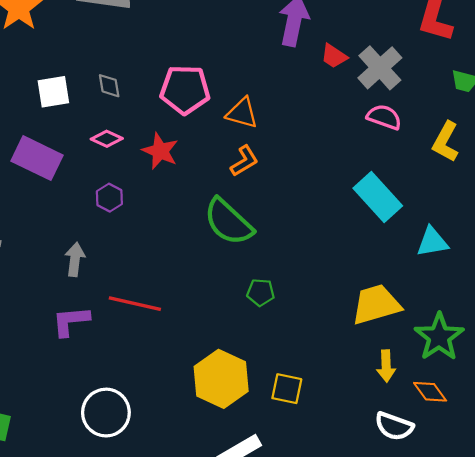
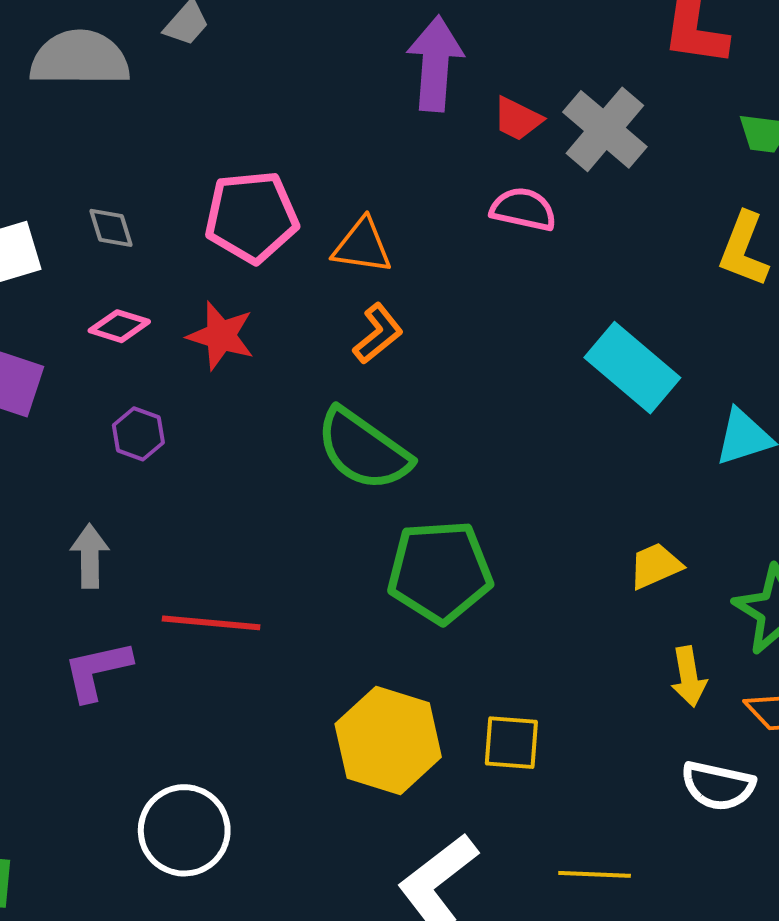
pink semicircle: (384, 117) -> (523, 209), moved
green pentagon: (261, 292) -> (440, 572), size x2.0
yellow trapezoid: (376, 304) -> (655, 566), size x0.6

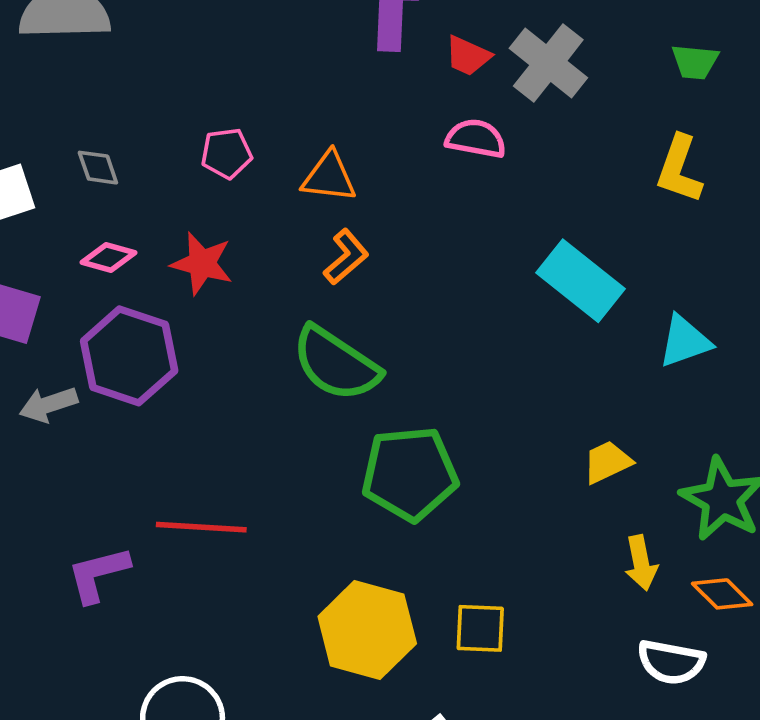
pink pentagon: (251, 217) -> (227, 153), size x0.6
purple hexagon: (138, 434) -> (129, 356), size x2.0
gray arrow: (90, 556) -> (48, 404), moved, turned -106

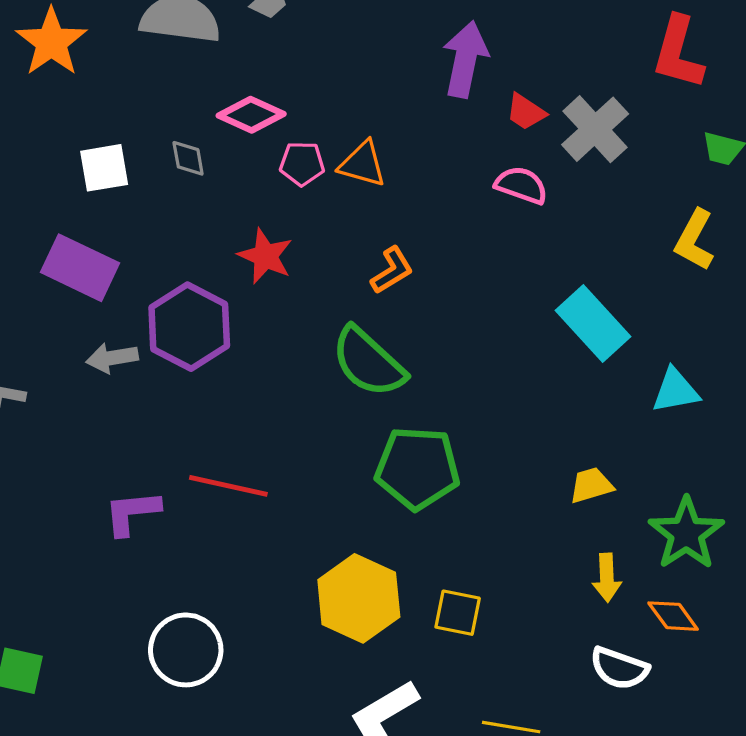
orange triangle: (329, 177) -> (363, 164), moved
pink diamond: (108, 258) -> (251, 115), moved, size x1.4

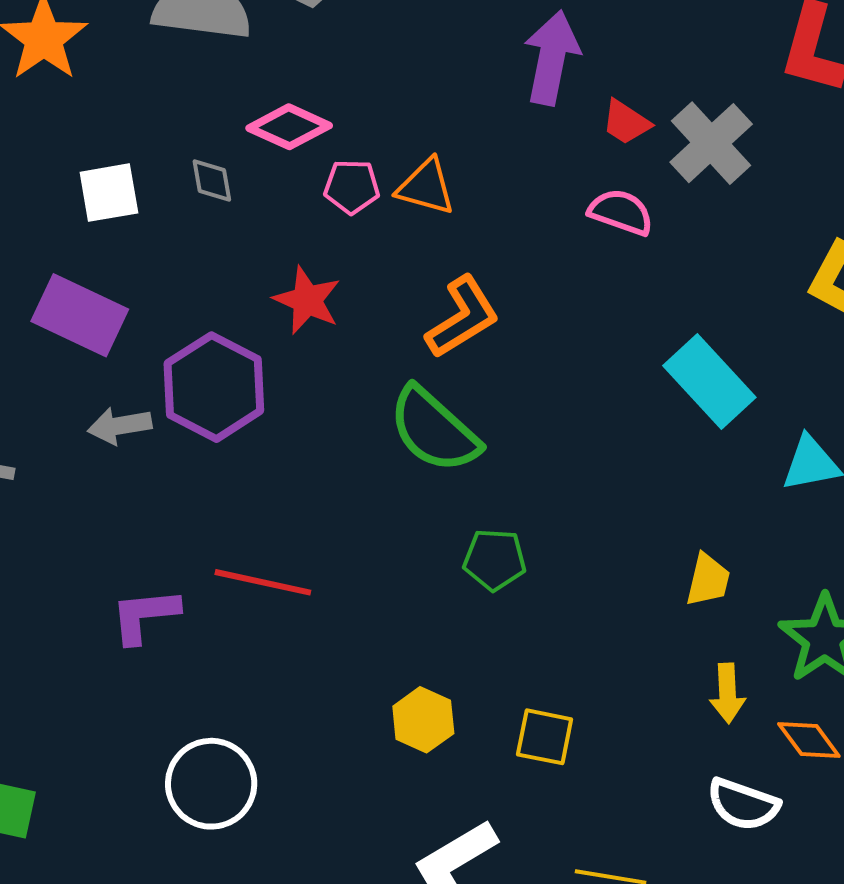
orange L-shape: (392, 270) -> (463, 317), size x1.4
green pentagon: (417, 468) -> (495, 560), size x0.6
yellow trapezoid: (591, 485) -> (708, 580), turned 120
yellow hexagon: (359, 598) -> (423, 720), size x0.6

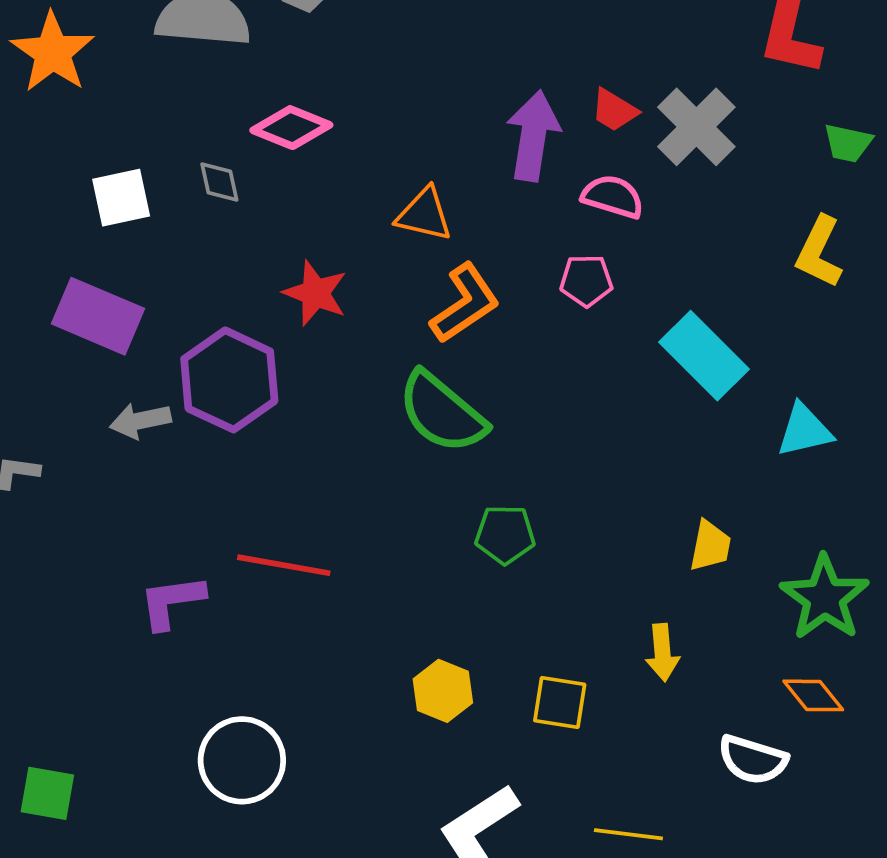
purple arrow: (552, 58) -> (533, 136), moved
pink pentagon: (352, 187) -> (586, 281), moved
orange triangle: (426, 187) -> (424, 214), moved
yellow arrow: (727, 693) -> (662, 652), moved

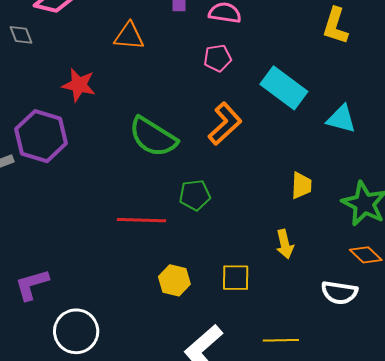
orange L-shape: (465, 303) -> (225, 124), moved
cyan triangle: (804, 430) -> (341, 119), turned 36
red line: (284, 565) -> (142, 220), moved
purple L-shape: (172, 602) -> (32, 285), moved

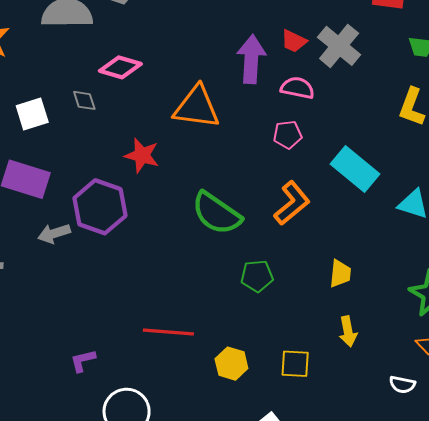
orange triangle: (129, 36) -> (197, 107), size x1.5
yellow trapezoid: (301, 185) -> (340, 274), moved
red line: (142, 220) -> (168, 332), moved
purple L-shape: (32, 285) -> (83, 361), size x0.7
white semicircle: (339, 293) -> (402, 385), size x0.7

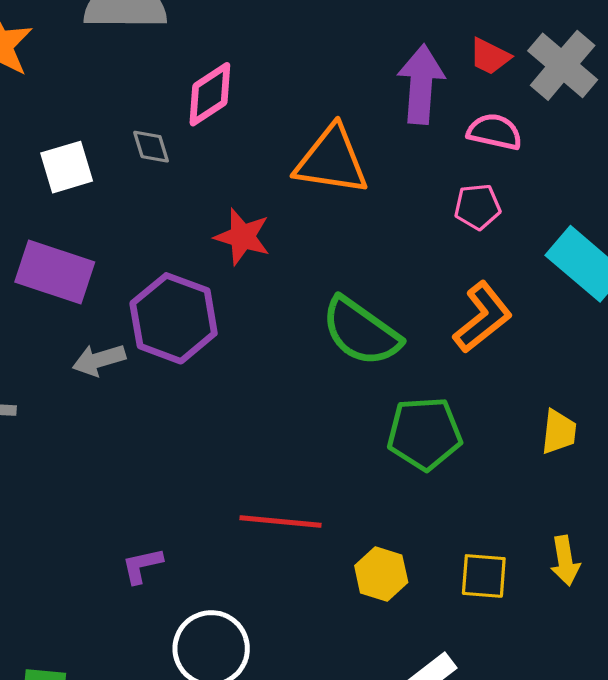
pink diamond: (120, 67) -> (210, 94), turned -51
green pentagon: (257, 276) -> (424, 434), size x1.4
yellow arrow: (348, 331) -> (565, 561), moved

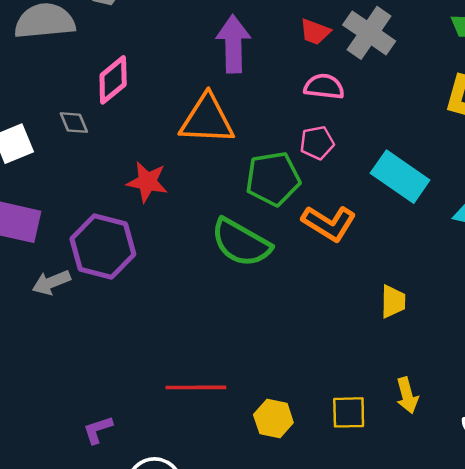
purple arrow: (421, 84) -> (233, 44), moved
orange L-shape: (483, 317) -> (329, 223), turned 76
green pentagon: (424, 434) -> (273, 179), moved

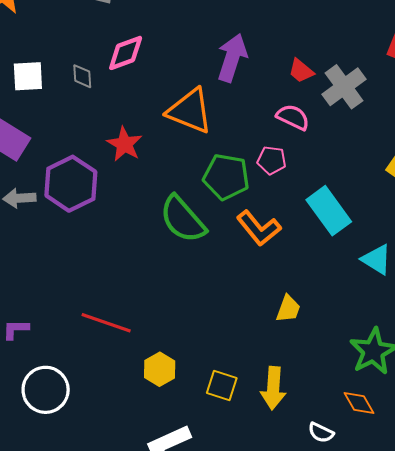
yellow arrow: (407, 395) -> (273, 388), size x1.4

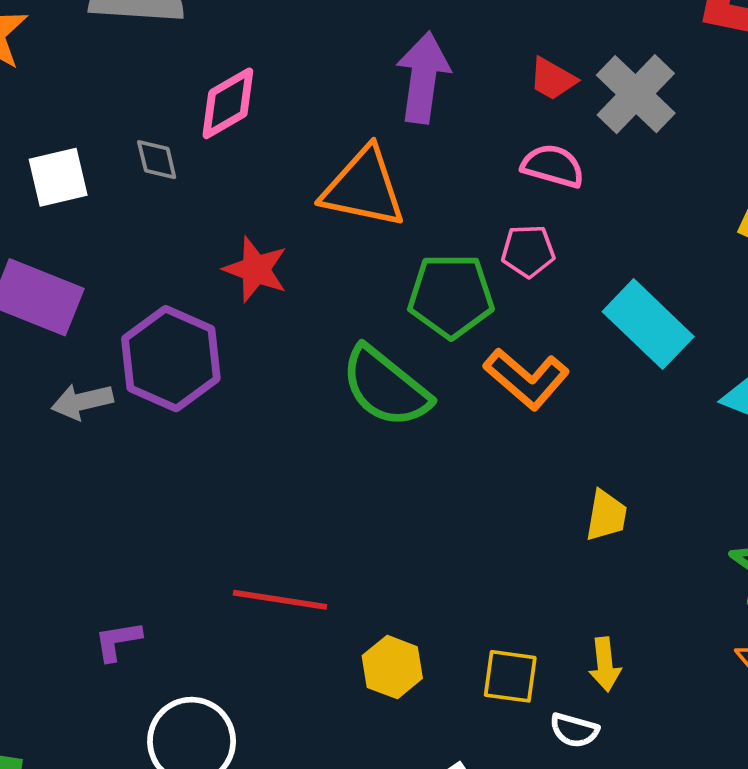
yellow arrow: (273, 388) -> (605, 664), size x0.7
white semicircle: (321, 433) -> (574, 730), moved

